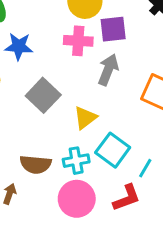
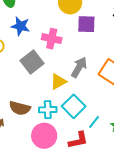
pink cross: (78, 41) -> (52, 39), moved
gray arrow: (108, 70) -> (79, 67), moved

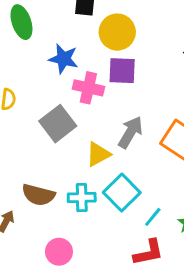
purple square: (86, 24) -> (122, 71), moved
blue star: (20, 26) -> (63, 59), moved
pink circle: (44, 136) -> (59, 252), moved, size x0.7
red L-shape: (78, 140) -> (148, 252), moved

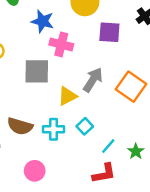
purple square: (122, 71) -> (109, 32), moved
gray square: (58, 124) -> (37, 71), turned 36
cyan square: (122, 193) -> (85, 126), size x0.6

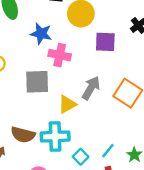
cyan square: (85, 126) -> (81, 157), moved
cyan cross: (53, 129) -> (55, 136), size x1.4

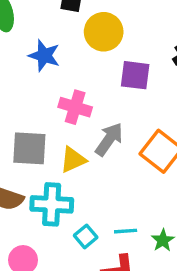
pink cross: (60, 55) -> (75, 107), moved
gray square: (37, 82) -> (29, 148), moved
cyan line: (108, 151) -> (126, 231), turned 42

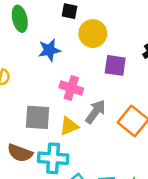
blue star: (44, 56) -> (49, 50), turned -30

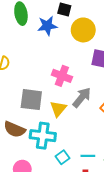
blue star: (49, 50) -> (47, 26), moved
yellow triangle: (69, 126) -> (58, 109), turned -30

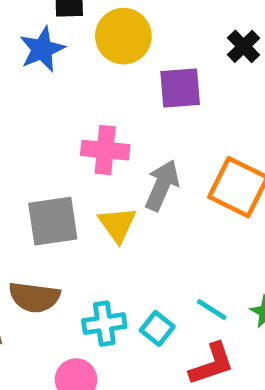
cyan cross: (43, 136) -> (104, 324), moved, size x0.7
cyan line: (88, 156) -> (212, 309), turned 48

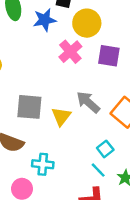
pink cross: (105, 150) -> (70, 52), moved, turned 30
gray arrow: (162, 185) -> (88, 102), turned -85
cyan square: (157, 328) -> (105, 149), moved

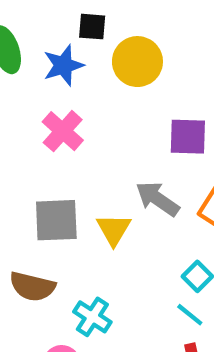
pink cross: (70, 52) -> (63, 131), moved
purple square: (109, 56) -> (188, 137), moved
cyan cross: (43, 164) -> (92, 317), turned 35

